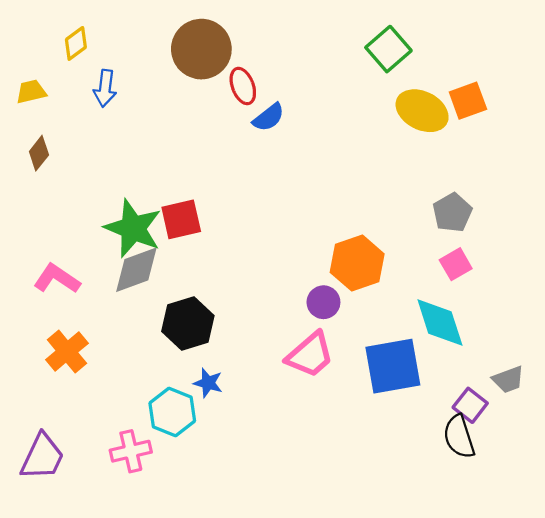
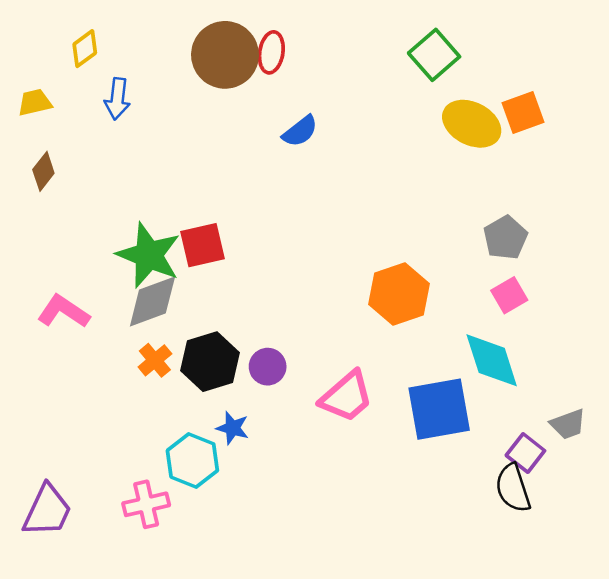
red ellipse: (243, 86) -> (271, 52), moved, turned 30
purple circle: (323, 302) -> (268, 367), moved
orange cross: (67, 352) -> (155, 360), moved, size x0.7

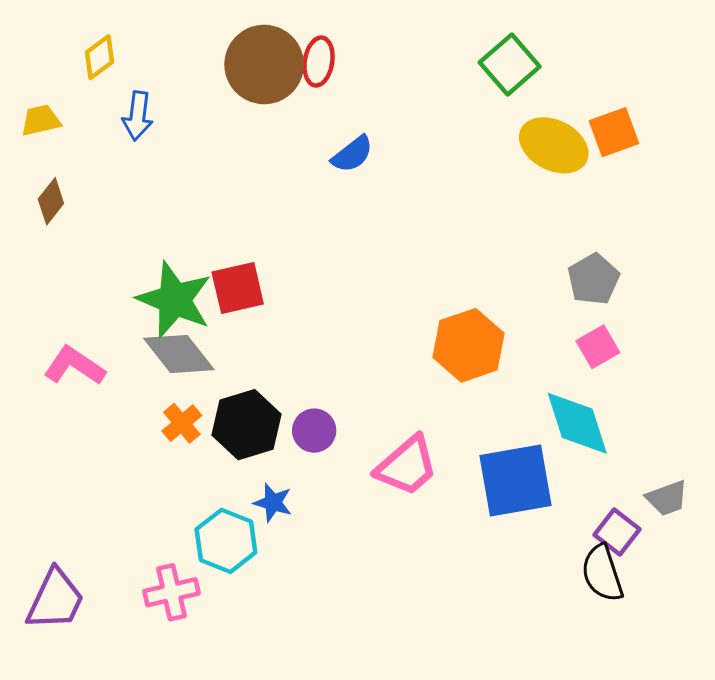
gray diamond: (152, 302) -> (179, 354), turned 72

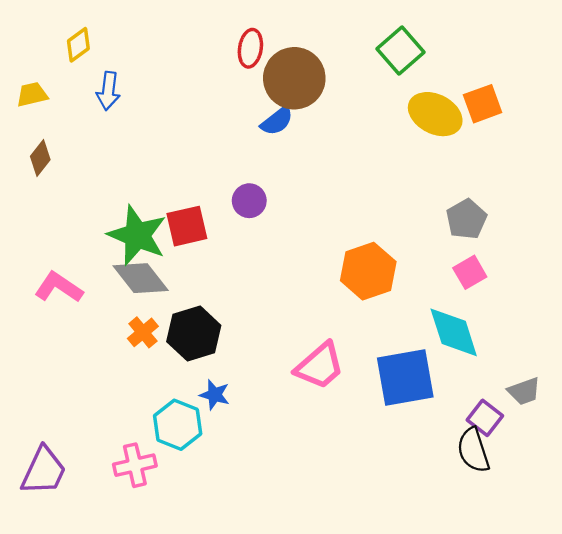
brown circle: (264, 64) -> (294, 78), moved
purple circle: (314, 431) -> (249, 201), moved

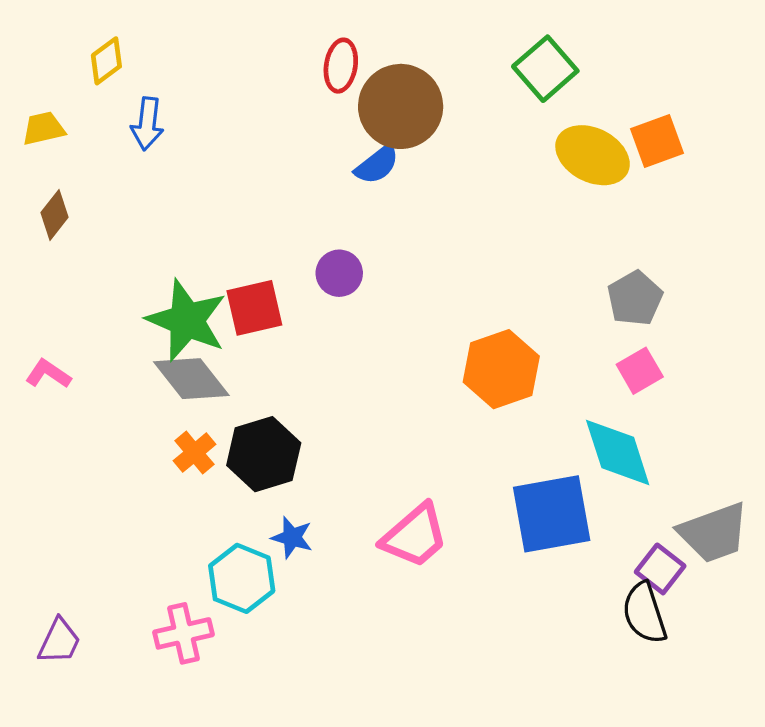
pink L-shape: (59, 287) -> (48, 374), moved, size x0.7
pink trapezoid: (320, 366) -> (415, 536), moved
gray trapezoid: (524, 391) -> (714, 533), size x1.6
purple trapezoid: (44, 471) -> (59, 641), size x0.7

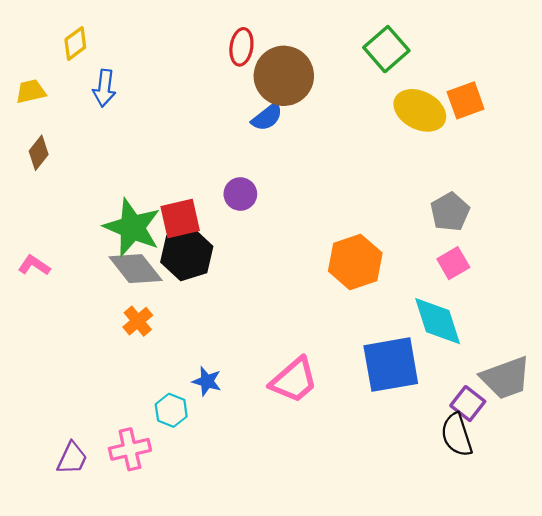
black hexagon: (264, 454) -> (187, 254), moved
cyan hexagon: (242, 578) -> (171, 410), size x0.7
purple trapezoid: (59, 641) -> (72, 458), moved

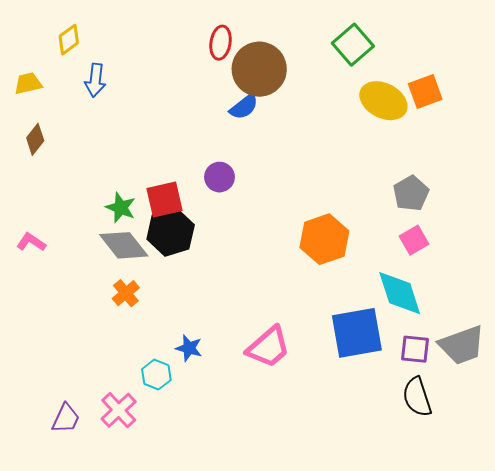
green star: (132, 227) -> (121, 208), size x0.6
purple square: (468, 404) -> (415, 349), moved, turned -32
pink cross: (130, 449) -> (119, 410), turned -30

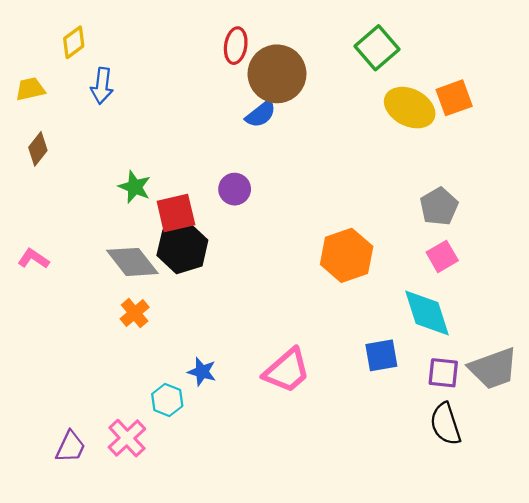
green star: (121, 208) -> (135, 187), moved
blue square: (357, 333) -> (381, 355), size x0.6

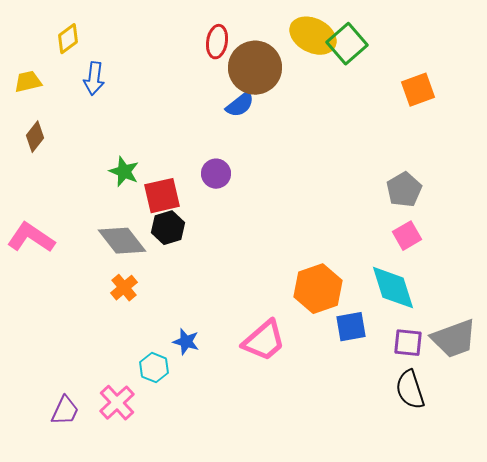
yellow ellipse: (410, 108) -> (313, 36), moved
black hexagon: (182, 248) -> (168, 228), size x0.7
orange hexagon: (347, 255) -> (318, 289), moved
pink L-shape: (33, 259) -> (31, 238), size x1.6

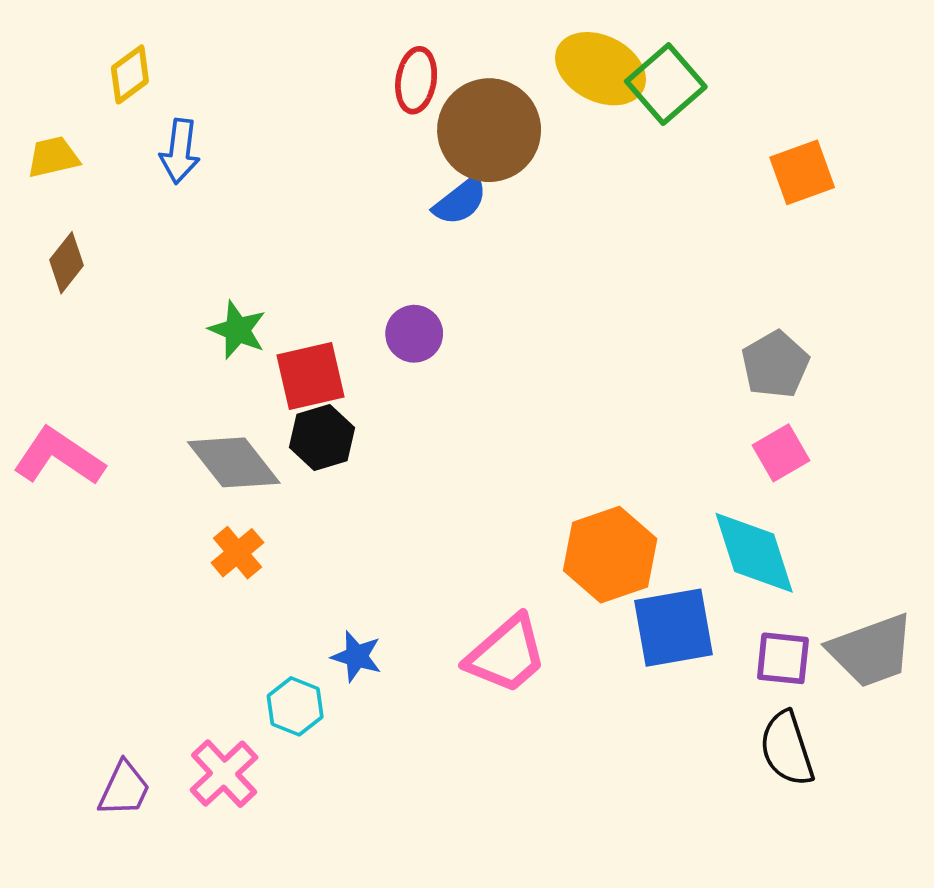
blue square: (351, 327) -> (673, 628), size x1.4

